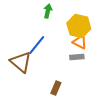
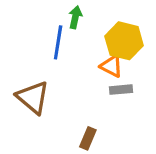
orange triangle: (80, 42) -> (112, 66), moved
blue line: (37, 45) -> (58, 42), moved, turned -30

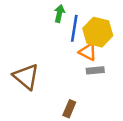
blue line: (58, 42) -> (74, 28), moved

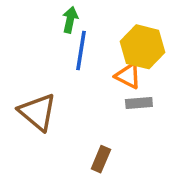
green arrow: (59, 13) -> (70, 20), moved
blue line: (74, 28) -> (81, 50), moved

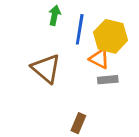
blue line: (81, 50) -> (80, 29), moved
brown triangle: (38, 112) -> (46, 68), moved

